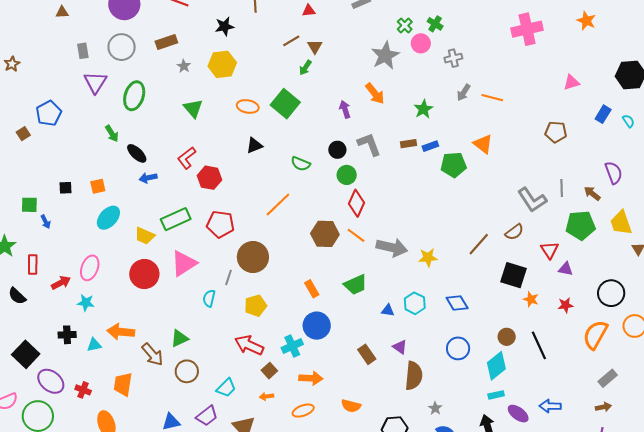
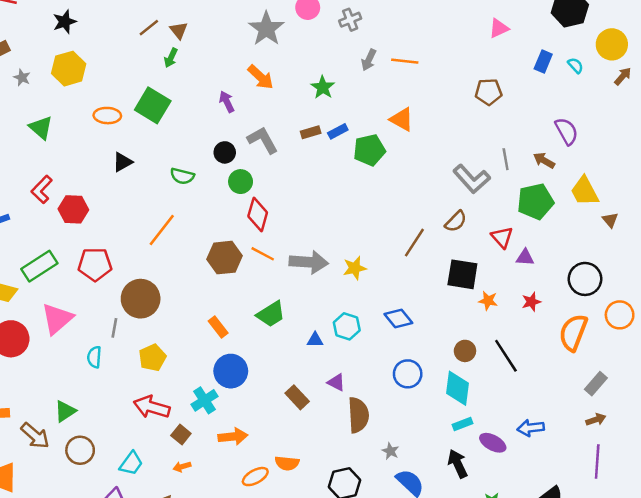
cyan diamond: (496, 366) -> (458, 388), turned -36
orange ellipse: (303, 411) -> (255, 477), moved

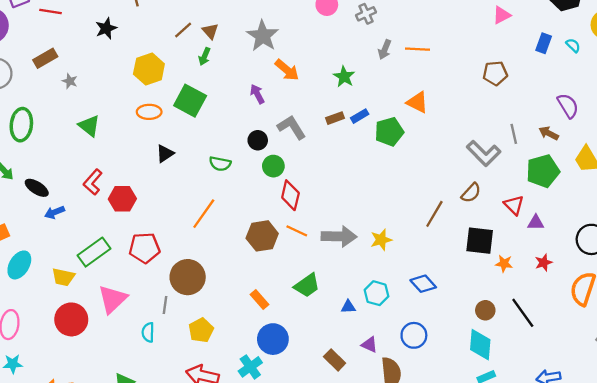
gray star: (266, 29) -> (263, 36), moved
yellow hexagon: (69, 69) -> (149, 69), moved
blue circle: (408, 374) -> (414, 335), moved

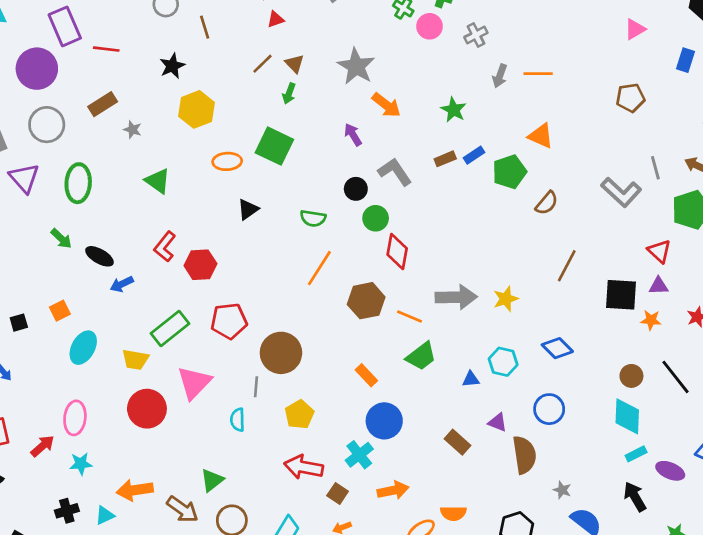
yellow hexagon: (149, 69) -> (197, 109), moved
brown semicircle: (471, 193) -> (547, 203), moved
orange line: (204, 214) -> (319, 268), moved
purple triangle: (536, 222) -> (659, 286), moved
orange line: (297, 231) -> (409, 316), moved

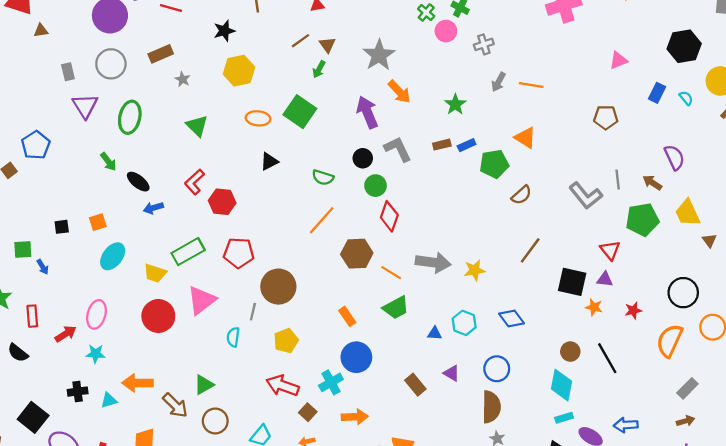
purple arrow: (353, 135) -> (367, 112), size x1.6
brown semicircle: (524, 455) -> (491, 407), moved

